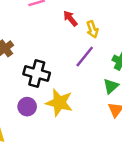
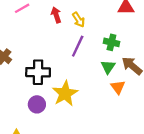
red arrow: (70, 19) -> (56, 15), turned 35
yellow star: (59, 103) -> (65, 94), turned -30

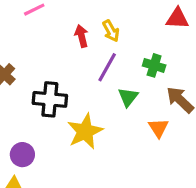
red arrow: (56, 15) -> (82, 36), moved
green triangle: (108, 67) -> (128, 97), moved
purple circle: (37, 104) -> (22, 155), moved

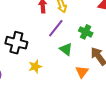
green triangle: (128, 97) -> (66, 49), turned -40
yellow star: (85, 131) -> (35, 67), size x0.6

